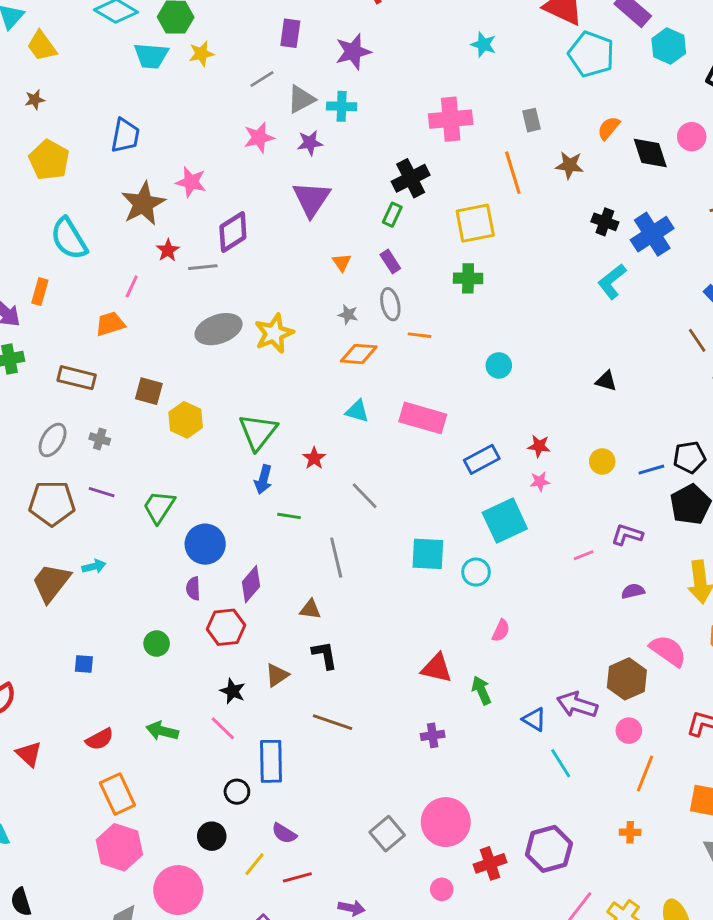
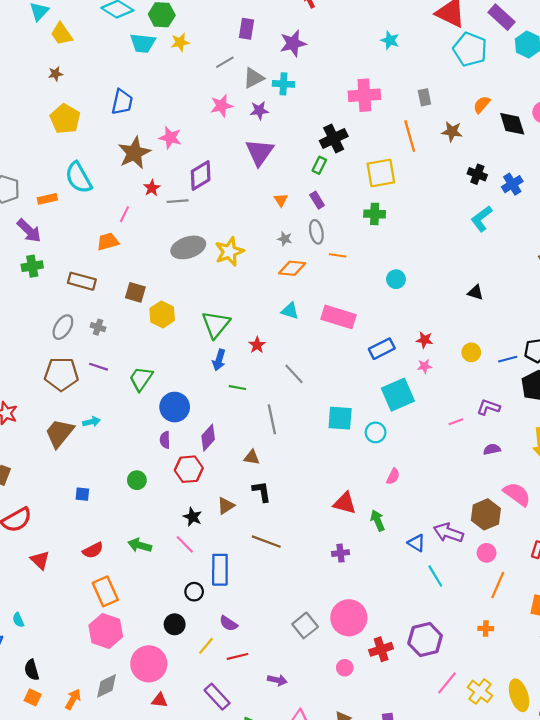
blue cross: (652, 234) -> (512, 184), size x0.7
orange rectangle: (40, 292) -> (47, 199), moved, turned 60

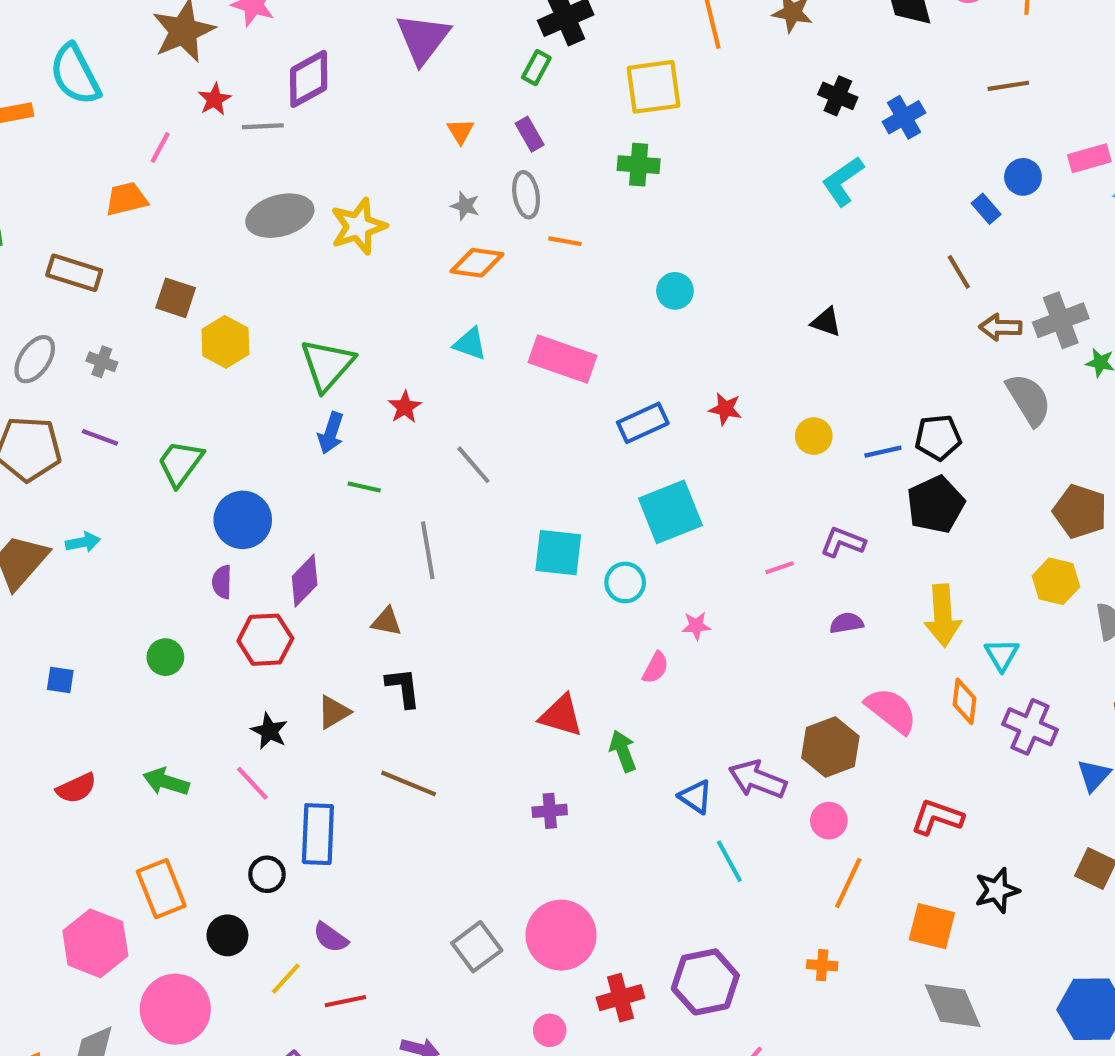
pink star: (425, 366) -> (696, 626), moved
orange rectangle: (105, 591) -> (161, 889), moved

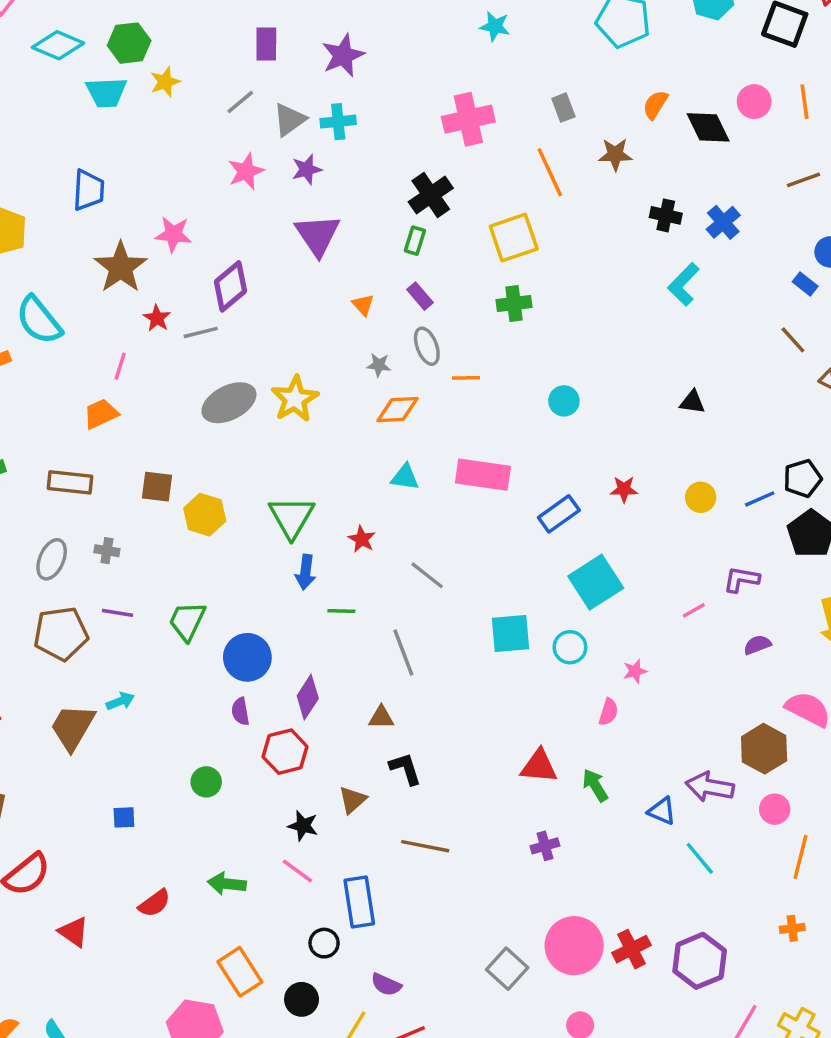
red cross: (620, 998) -> (632, 949), moved

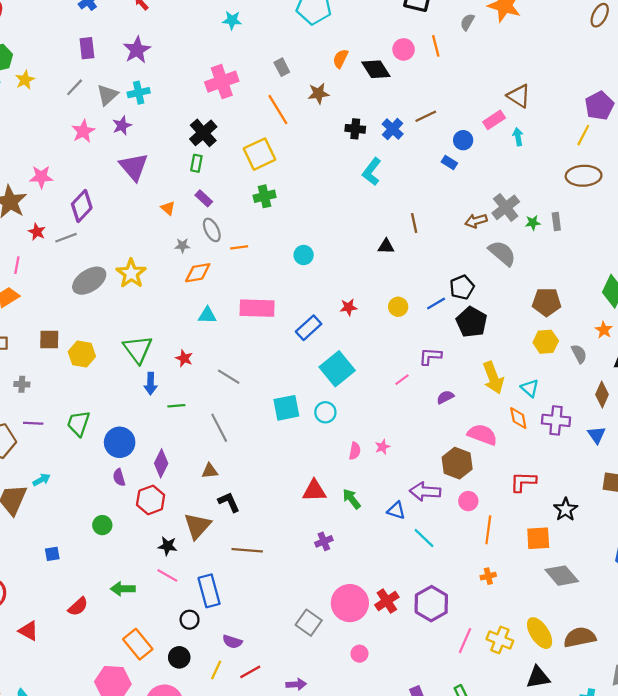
brown line: (804, 180) -> (426, 116), moved
brown line: (793, 340) -> (414, 223), moved, turned 36
pink star: (635, 671) -> (382, 447), moved
brown triangle: (353, 800) -> (197, 526), size x1.5

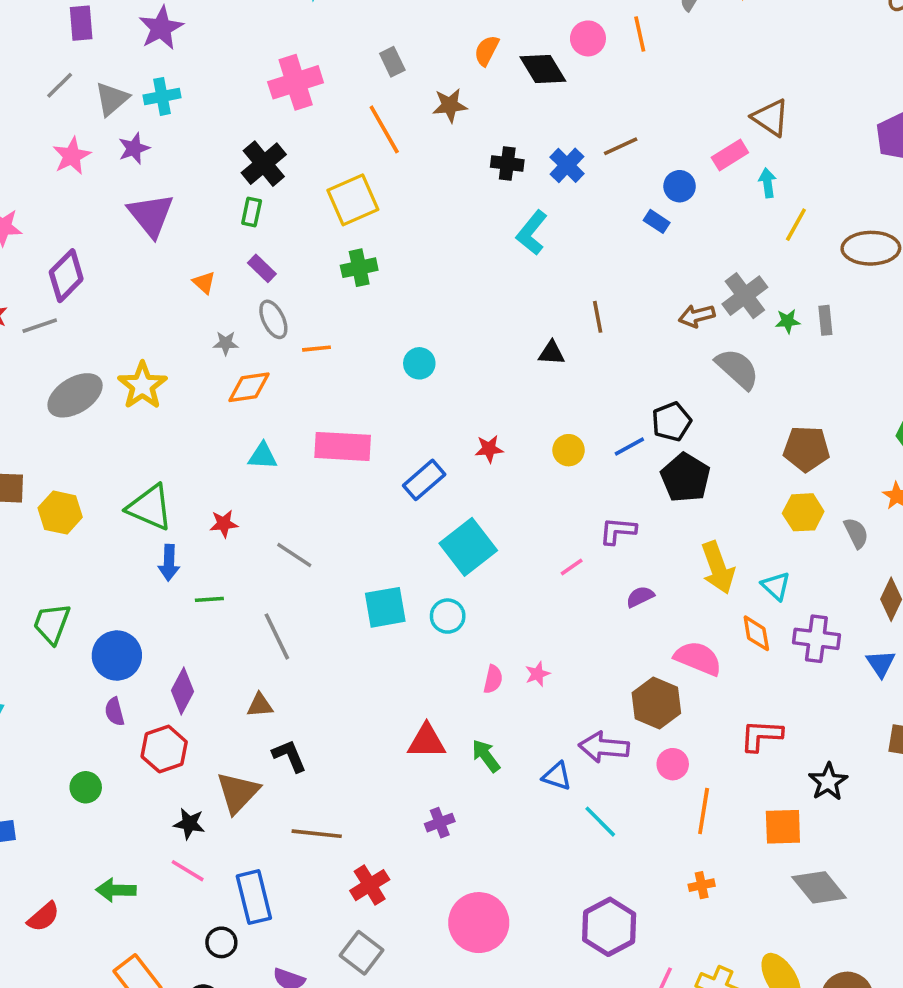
yellow line: (583, 135) -> (796, 225), moved
green triangle: (138, 349) -> (150, 507), turned -32
red star: (184, 358) -> (224, 524), turned -30
red cross: (387, 601) -> (370, 885), moved
gray square: (309, 623) -> (362, 953), moved

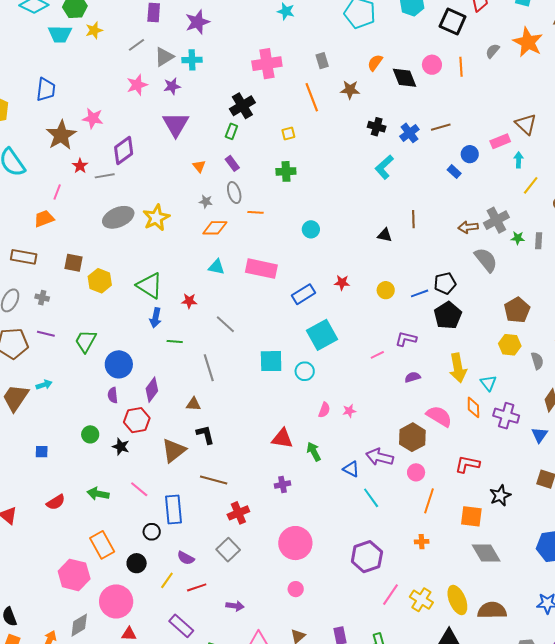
yellow square: (353, 200) -> (288, 133), size x0.5
brown pentagon: (806, 449) -> (517, 310), turned 30
black star: (189, 824) -> (121, 447), moved

